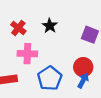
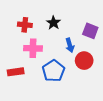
red cross: (18, 28) -> (25, 25), turned -32
blue arrow: (83, 81) -> (70, 45), moved, turned 136

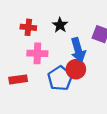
blue arrow: (70, 45) -> (78, 50), size x1.5
red circle: (84, 61) -> (76, 69), moved

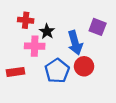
black star: (60, 25) -> (47, 31), moved
red circle: (76, 69) -> (84, 66), moved

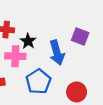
red circle: (84, 66) -> (77, 92), moved

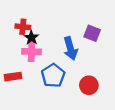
black star: (28, 41) -> (31, 38), moved

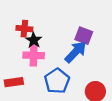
purple square: (92, 33) -> (84, 36), moved
blue arrow: (70, 48) -> (76, 52), turned -120

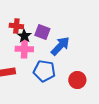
purple square: (84, 36) -> (42, 32), moved
blue pentagon: (57, 81) -> (44, 71), turned -30

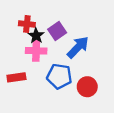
purple square: (42, 32) -> (57, 31), turned 35
red circle: (77, 80) -> (87, 87), moved

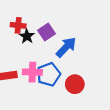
pink cross: (36, 51) -> (32, 72), moved
blue pentagon: (59, 76) -> (49, 74), turned -30

